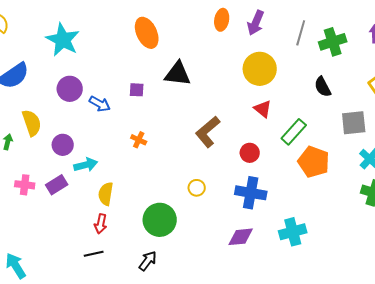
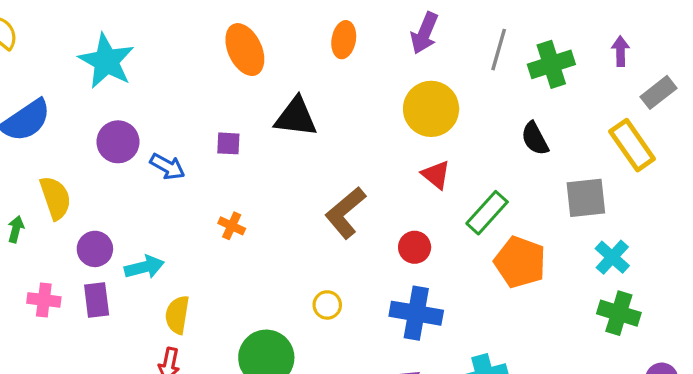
orange ellipse: (222, 20) -> (344, 40), moved
purple circle: (63, 145) -> (95, 249), moved
purple rectangle: (57, 185) -> (97, 300), turned -65

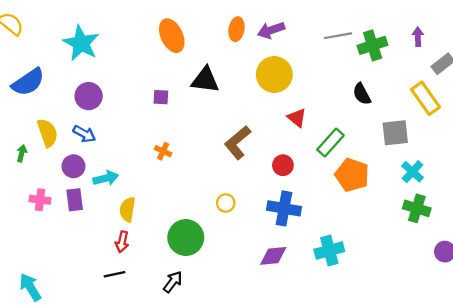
purple arrow: (424, 33) -> (271, 30), moved, turned 48
gray line: (499, 50) -> (338, 36), turned 64
yellow circle: (431, 109) -> (274, 74), moved
blue arrow: (167, 167) -> (84, 134), moved

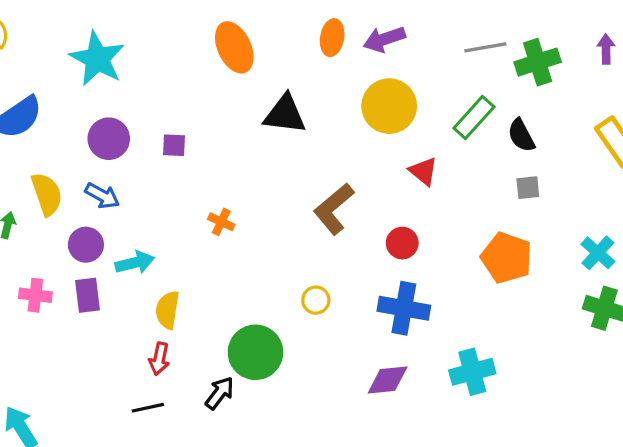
purple square: (161, 97) -> (174, 145), moved
gray square: (395, 133) -> (528, 188), moved, size x0.6
green rectangle: (330, 143) -> (474, 117), moved
black arrow: (173, 282) -> (220, 393), moved

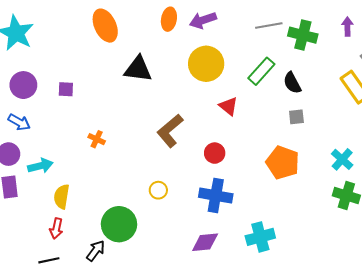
green cross: (538, 62) -> (303, 35), turned 32

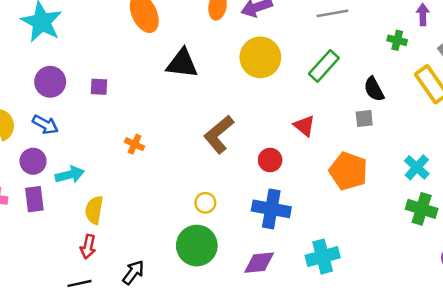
green cross: (303, 35) -> (397, 40), moved, size x0.6
black semicircle: (292, 83) -> (374, 89), moved
red triangle: (228, 106) -> (304, 126), moved
green circle: (119, 224) -> (197, 246), moved

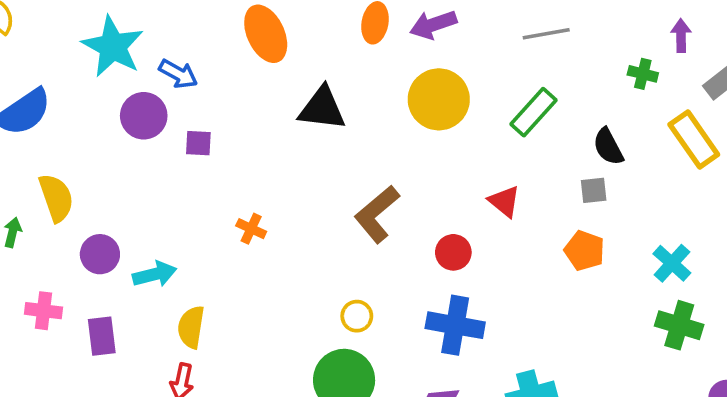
purple circle: (50, 82) -> (144, 116), moved
blue arrow: (45, 125) -> (178, 74), moved
orange pentagon: (348, 171) -> (584, 251), moved, size x0.7
purple rectangle: (34, 199) -> (102, 336), moved

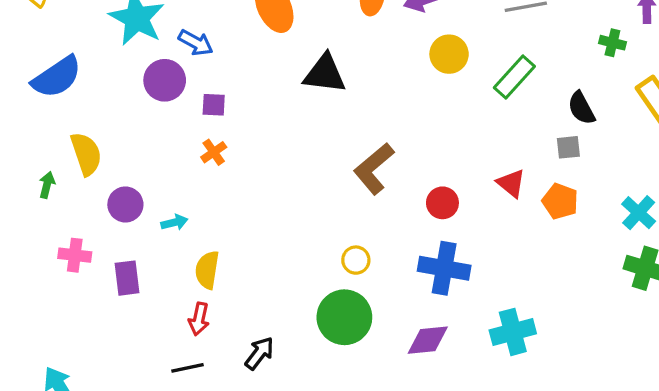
yellow circle: (439, 99) -> (449, 54), moved, size x0.7
red triangle: (504, 201) -> (511, 183), moved
orange cross: (251, 229) -> (214, 152), moved, turned 30
cyan arrow: (155, 274) -> (174, 222), size x0.7

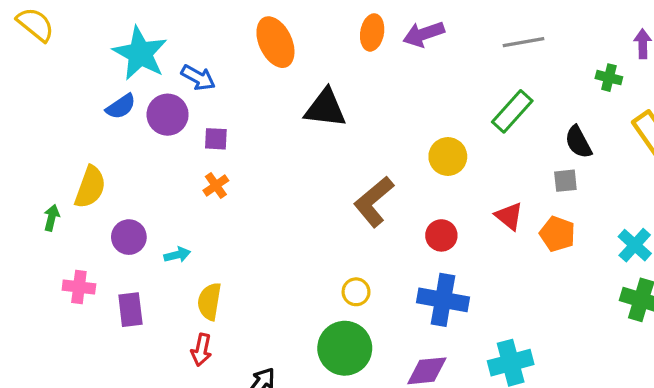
yellow circle: (449, 54) -> (448, 157), moved
blue semicircle: (57, 77) -> (121, 107), moved, size x0.6
yellow semicircle: (86, 154) -> (90, 187), turned 39

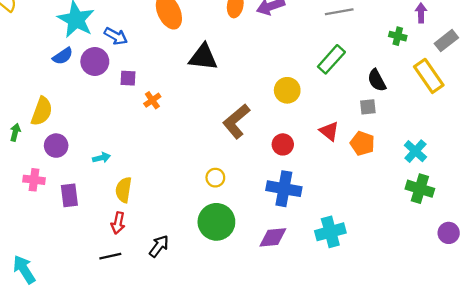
orange cross: (216, 186) -> (152, 100), moved
purple circle: (129, 237) -> (56, 146), moved
yellow circle: (356, 292) -> (215, 178), moved

